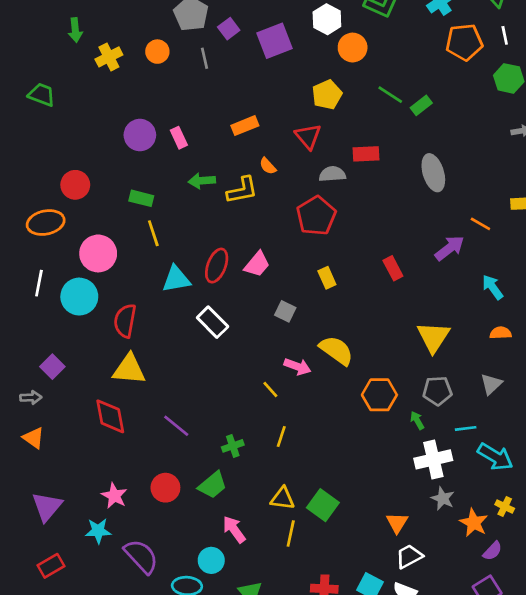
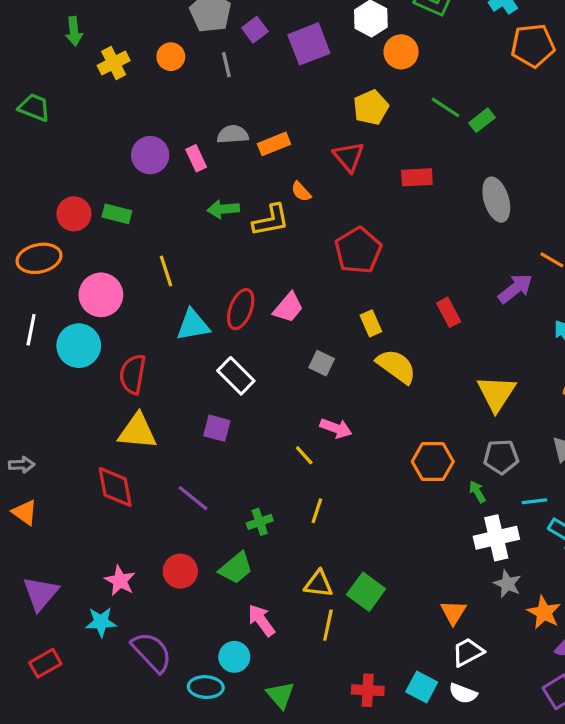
gray semicircle: (332, 174) -> (233, 134), moved
green rectangle: (141, 198) -> (117, 214), moved
yellow semicircle: (336, 350) -> (396, 366), moved
purple square: (52, 367) -> (217, 428), moved, turned -30

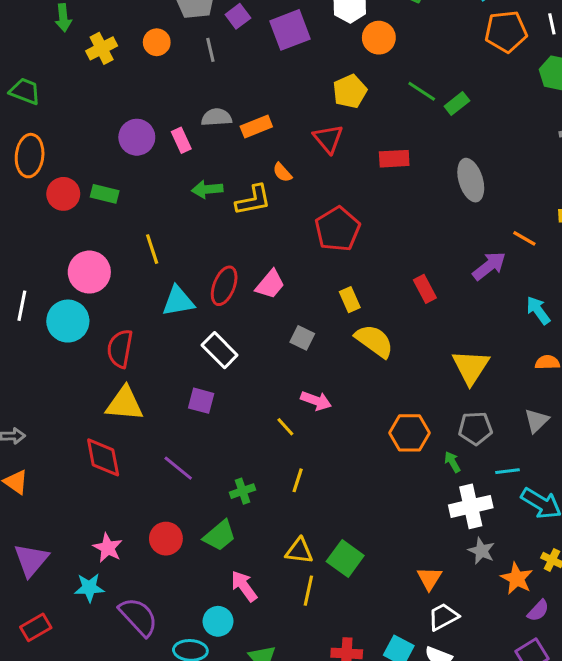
orange ellipse: (39, 258) -> (30, 156), moved, turned -72

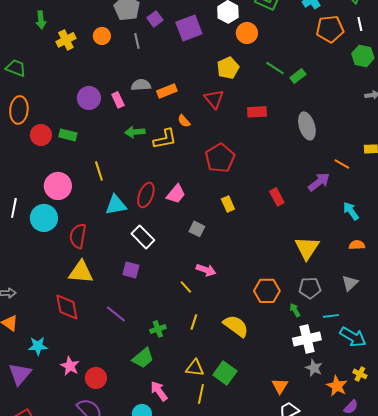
yellow semicircle: (374, 341) -> (236, 326), moved
red circle: (166, 539) -> (96, 378), moved
cyan star: (89, 588) -> (38, 346), moved

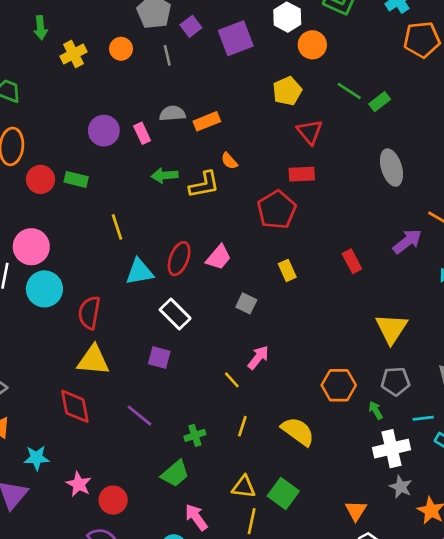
red triangle: (214, 99) -> (310, 132), moved
red rectangle: (257, 112) -> (302, 174), moved
pink circle: (58, 186) -> (31, 247), moved
pink arrow: (206, 270) -> (258, 358), turned -72

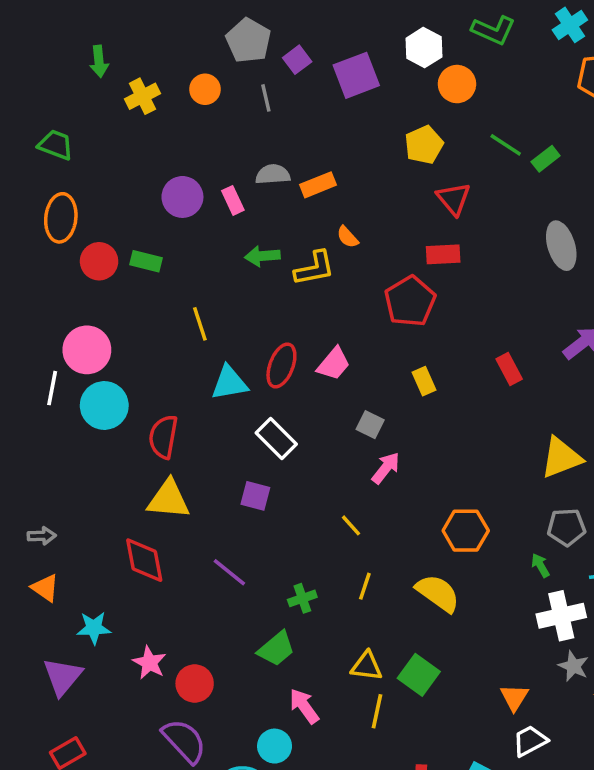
yellow triangle: (391, 329) -> (561, 458), turned 36
pink arrow: (258, 358) -> (386, 468), moved
orange hexagon: (339, 385) -> (466, 531), moved

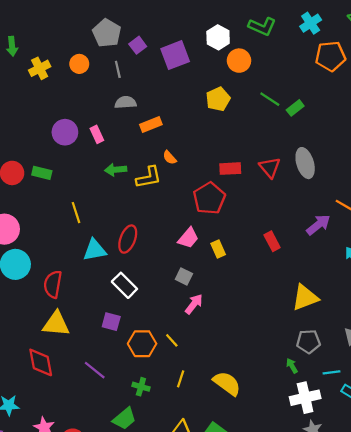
gray semicircle: (273, 174) -> (126, 102), moved
red triangle: (454, 199) -> (270, 167), moved
pink trapezoid: (334, 364) -> (188, 238), moved
orange hexagon: (466, 531) -> (142, 344), moved
green cross: (302, 598) -> (141, 387), turned 35

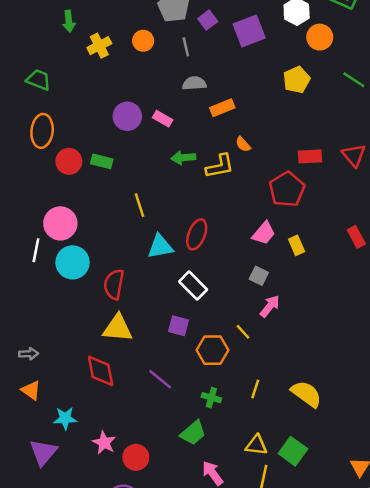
pink rectangle: (97, 134) -> (163, 119), turned -35
yellow line: (172, 340) -> (243, 332), moved

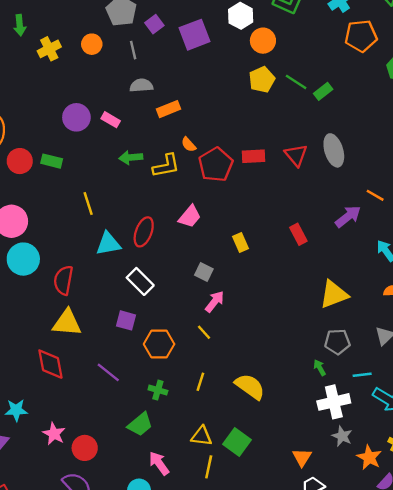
yellow pentagon: (297, 80) -> (262, 80), moved
red pentagon: (287, 189) -> (216, 165), moved
pink trapezoid: (264, 233) -> (190, 217), moved
yellow line: (243, 332) -> (204, 332), moved

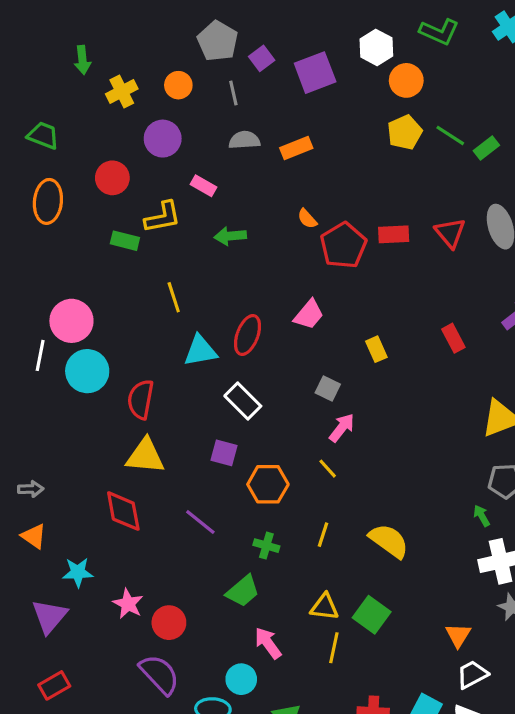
orange rectangle: (169, 109) -> (296, 148), moved
purple circle: (76, 117) -> (163, 139), moved
red circle: (20, 161) -> (112, 178), moved
yellow L-shape: (166, 166) -> (163, 217), moved

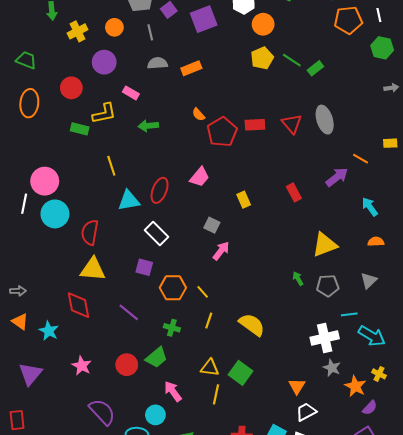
yellow line: (328, 469) -> (203, 292), moved
green arrow: (482, 516) -> (298, 279), moved
cyan star: (78, 572) -> (49, 331), moved, turned 30
red circle: (169, 623) -> (127, 365), moved
red rectangle: (54, 685) -> (17, 420), moved, turned -66

